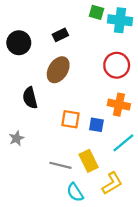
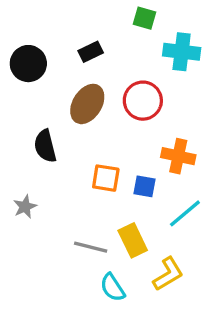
cyan cross: (120, 20) -> (182, 52), moved
red circle: (117, 65) -> (143, 101), moved

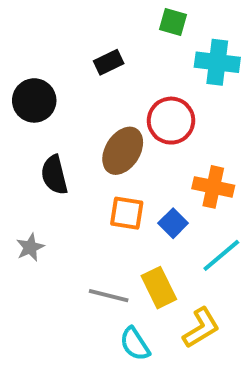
black circle: (28, 64) -> (34, 100), moved
brown ellipse: (87, 104) -> (123, 151), moved
blue square: (145, 186) -> (173, 223), turned 35

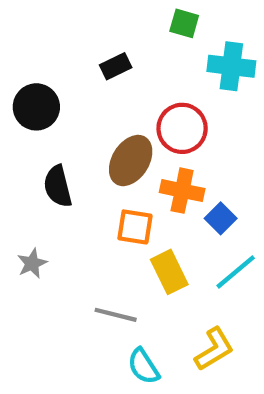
orange cross: (213, 187) -> (182, 191), moved
blue square: (173, 223) -> (221, 218), moved
yellow rectangle: (159, 288) -> (169, 272), moved

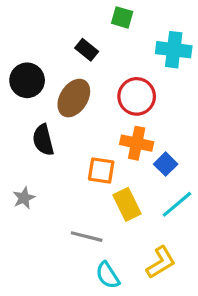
green square: (184, 23) -> (122, 17), moved
black rectangle: (116, 66) -> (87, 50), turned 65
brown ellipse: (131, 161) -> (74, 98), moved

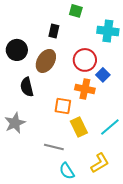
black rectangle: (87, 50) -> (54, 31), turned 64
blue square: (166, 164) -> (103, 75), moved
gray star: (24, 198) -> (15, 123), size x1.5

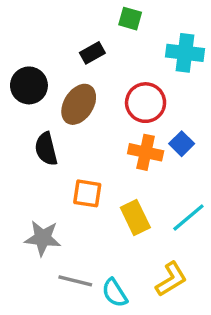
black rectangle: (54, 31) -> (92, 53), turned 48
blue square: (103, 75) -> (182, 144), moved
orange square: (63, 106) -> (87, 193), moved
gray star: (15, 123) -> (43, 238), moved, turned 30
gray line: (54, 147) -> (75, 281), moved

